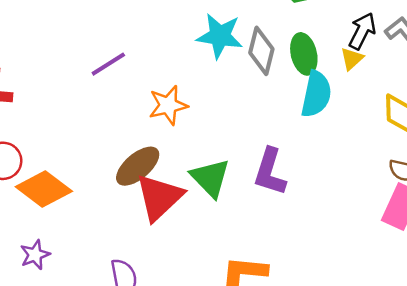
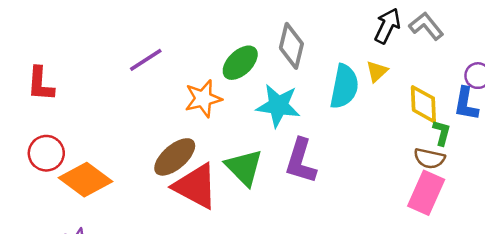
cyan star: (220, 36) -> (278, 106), moved
green ellipse: (304, 54) -> (240, 63), moved, turned 60
yellow triangle: (352, 59) -> (377, 71), moved
red triangle: (159, 197) -> (196, 186), turned -48

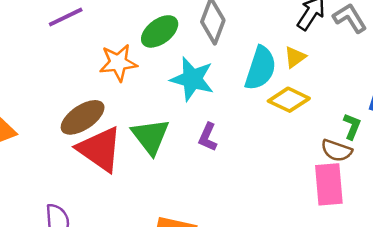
yellow diamond: (423, 104) -> (289, 100), moved, turned -69
purple L-shape: (301, 161) -> (208, 137), size x0.6
pink rectangle: (426, 193) -> (329, 184), turned -36

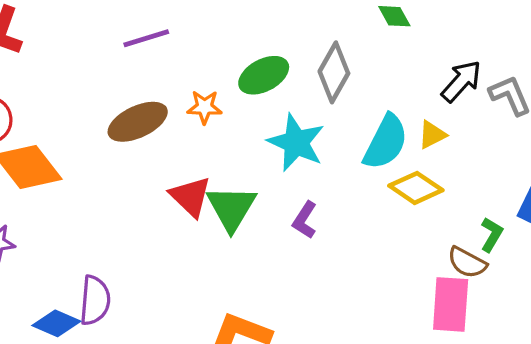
orange star: (118, 63) -> (205, 107), size x0.7
brown ellipse: (83, 117) -> (138, 122), moved
red triangle: (100, 149) -> (190, 196), moved, size x0.7

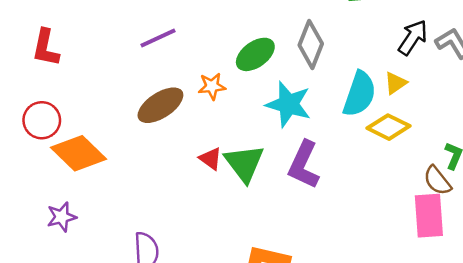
red triangle: (190, 196) -> (211, 159), size x0.7
purple L-shape: (305, 220) -> (304, 165), size x1.6
brown semicircle: (467, 262) -> (437, 181), turned 32

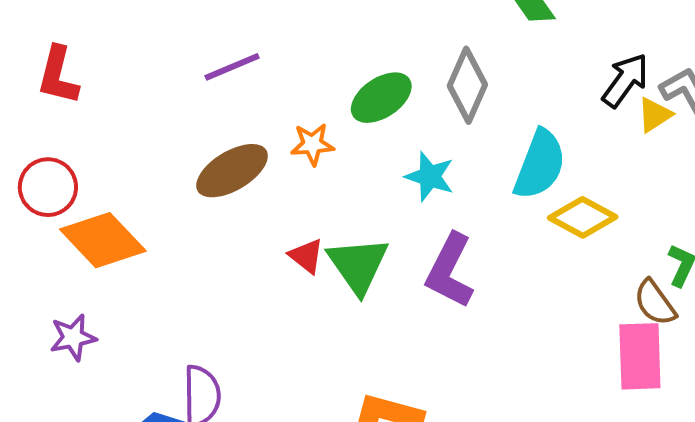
yellow triangle: (396, 83) -> (655, 115), moved
cyan star: (289, 104) -> (430, 176), size x0.7

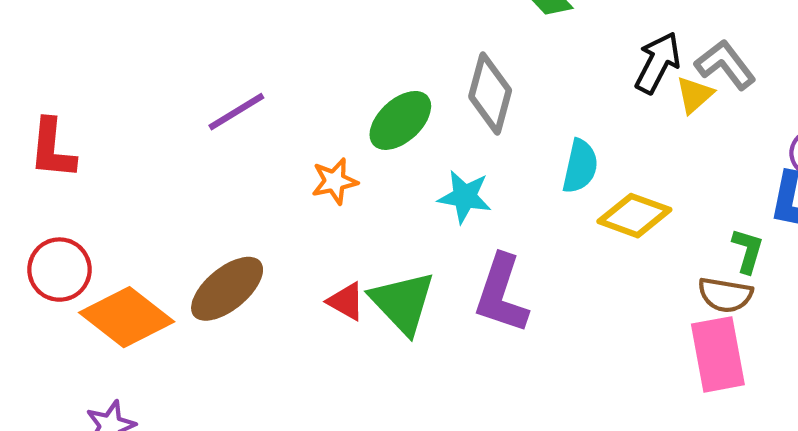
cyan semicircle: (540, 165) -> (580, 166), size x0.7
brown ellipse: (232, 171) -> (227, 289), moved
brown semicircle: (655, 303) -> (725, 295), turned -36

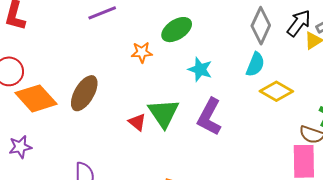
gray diamond: (490, 93) -> (261, 26), moved
brown ellipse: (227, 289) -> (84, 93), turned -30
red triangle: (346, 301) -> (137, 122), moved

